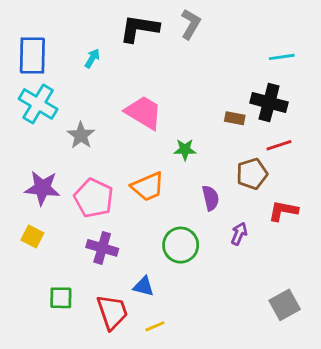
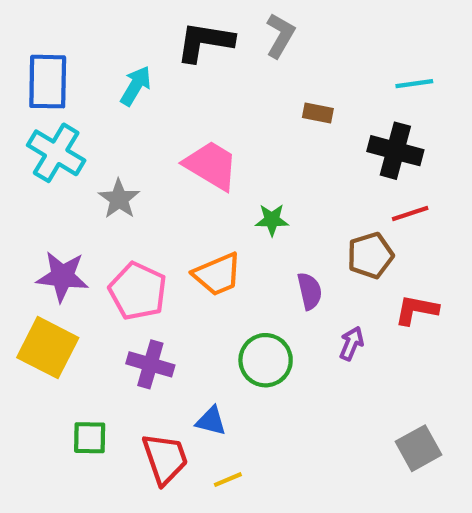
cyan arrow: (92, 58) -> (136, 86), size x1.4
brown rectangle: (235, 118) -> (318, 113), moved
yellow square: (32, 237) -> (48, 348), size x1.8

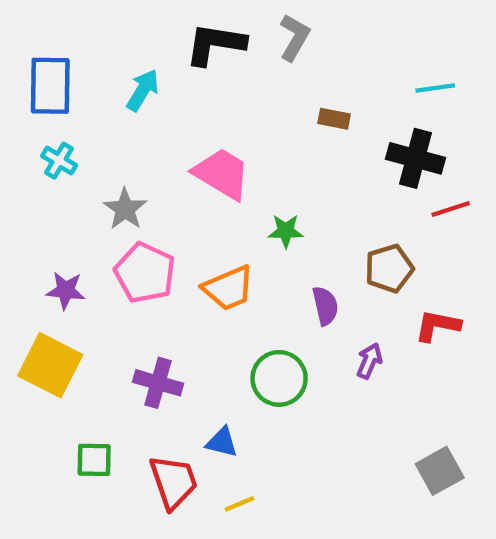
cyan cross: (56, 153) -> (59, 161), size x0.6
red line: (410, 214) -> (451, 209), moved
purple star: (62, 276) -> (66, 290), size x0.7
pink pentagon: (138, 291) -> (145, 273), moved

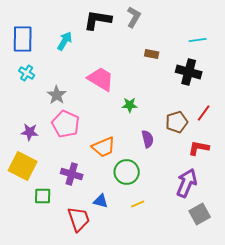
red line: (451, 209) -> (204, 113), moved, turned -36
orange trapezoid: (228, 288) -> (104, 147), moved
purple arrow: (369, 361) -> (187, 183), moved, size x1.8
green square: (94, 460) -> (43, 196), moved
yellow line: (239, 504) -> (138, 204), moved

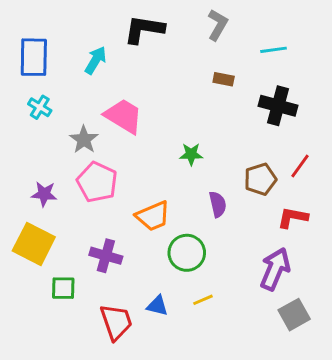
gray L-shape: (134, 17) -> (218, 25), moved
cyan line: (198, 40) -> (274, 50), moved
pink trapezoid: (101, 79) -> (124, 116), moved
blue triangle: (101, 201) -> (157, 306), moved

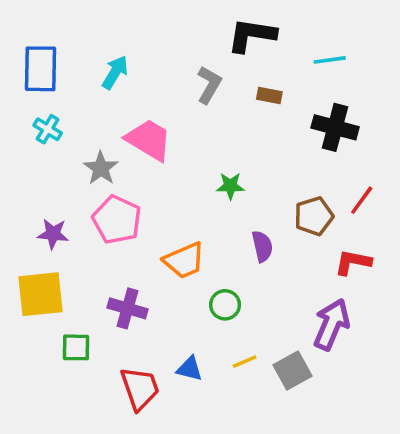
gray L-shape: (218, 25) -> (209, 85), moved
black L-shape: (144, 29) -> (252, 35), moved
yellow square: (34, 244) -> (41, 294), turned -33
green circle: (187, 253) -> (225, 305), size x0.7
gray square: (294, 315) -> (292, 370), moved

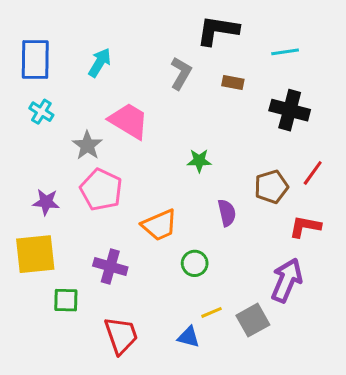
blue triangle: (190, 369) -> (189, 337), moved

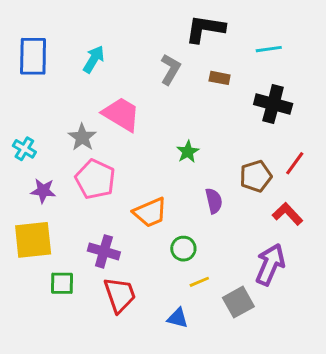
cyan cross: (41, 112) -> (24, 149), moved
green star: (199, 161) -> (188, 152), turned -30
red L-shape: (305, 227) -> (288, 214), turned 36
yellow line: (211, 312) -> (199, 282), moved
red trapezoid: (121, 335) -> (120, 295), moved

